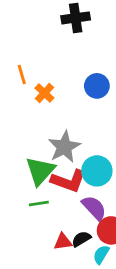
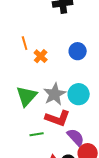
green triangle: (40, 171) -> (27, 96), moved
cyan circle: (97, 171) -> (79, 94), moved

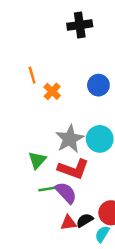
green triangle: (27, 96) -> (37, 160), moved, size x0.7
purple semicircle: (76, 137) -> (66, 193), moved

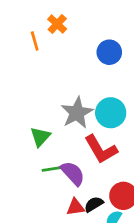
orange cross: (52, 91) -> (57, 24), moved
red L-shape: (73, 169) -> (101, 149), moved, turned 40

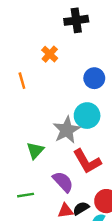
orange line: (35, 41) -> (22, 81), moved
cyan circle: (111, 113) -> (87, 116), moved
green line: (52, 169) -> (26, 195), moved

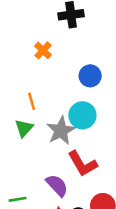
orange line: (22, 81) -> (32, 101), moved
green triangle: (35, 150) -> (24, 128), moved

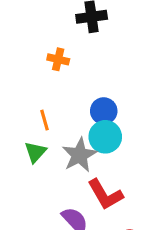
orange cross: (43, 50) -> (58, 59), turned -30
blue circle: (90, 76) -> (104, 111), moved

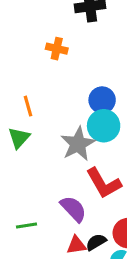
orange line: (44, 120) -> (28, 106), moved
green triangle: (35, 152) -> (19, 138), moved

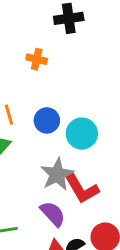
blue circle: (102, 100) -> (47, 120), moved
gray star: (78, 144) -> (57, 174), moved

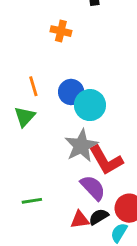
cyan circle: (82, 134) -> (90, 105), moved
purple semicircle: (53, 214) -> (93, 188), moved

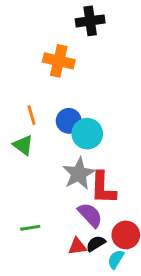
orange cross: (61, 31) -> (59, 61), size x1.5
green triangle: (25, 117) -> (23, 145), turned -35
red L-shape: (106, 160) -> (103, 188), turned 32

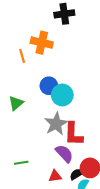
orange line: (32, 115) -> (22, 56), moved
green triangle: (23, 145) -> (16, 103), turned 42
black semicircle: (96, 244) -> (77, 174), moved

